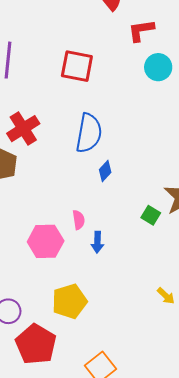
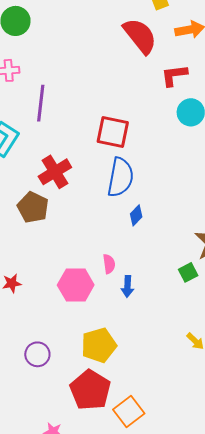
red square: (77, 66) -> (113, 132), moved
green square: (151, 215) -> (188, 272), moved, turned 30
red pentagon: (36, 344) -> (90, 390), moved

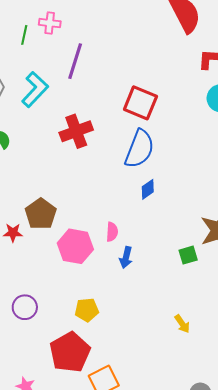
brown pentagon: (33, 207) -> (41, 214), moved
yellow pentagon: (99, 345) -> (87, 310), size x0.7

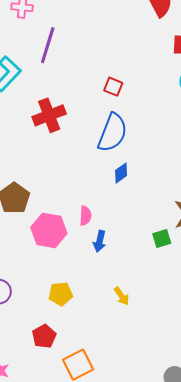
red square: (140, 103) -> (113, 87), size x0.6
yellow arrow: (182, 324) -> (122, 296), moved
red pentagon: (70, 352) -> (44, 336), size x0.6

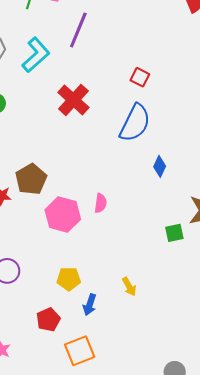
red cross: (49, 115) -> (73, 100), turned -32
blue diamond: (121, 173) -> (160, 166), moved, turned -35
blue arrow: (100, 241) -> (90, 305), moved

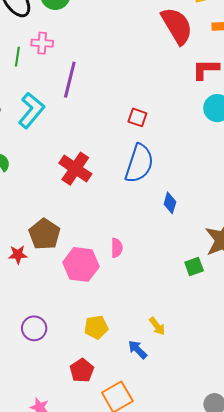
red cross: (73, 100) -> (75, 169), moved
blue arrow: (90, 305) -> (138, 350), moved, turned 125

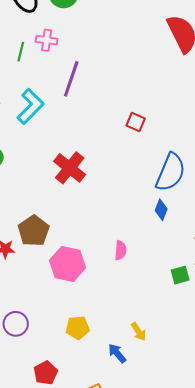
blue semicircle: (139, 163) -> (171, 172), moved
pink semicircle: (117, 248) -> (121, 250), moved
red pentagon: (82, 370) -> (46, 373), moved

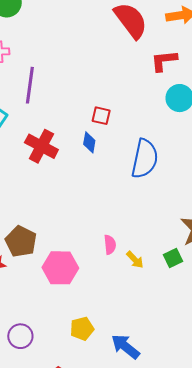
red cross: (70, 168) -> (41, 146), moved
blue diamond: (161, 210) -> (89, 142), moved
yellow arrow: (138, 332) -> (135, 260), moved
blue arrow: (117, 353) -> (125, 346), size x1.4

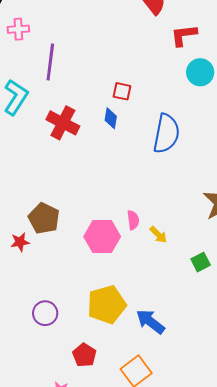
green square: (173, 258) -> (201, 262), moved
pink hexagon: (60, 268) -> (102, 237), moved
yellow pentagon: (82, 329) -> (107, 305), size x1.6

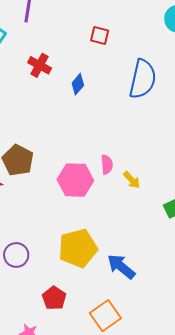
blue diamond: (111, 118) -> (78, 84), moved, turned 30
red cross: (63, 123) -> (40, 65), size x0.7

